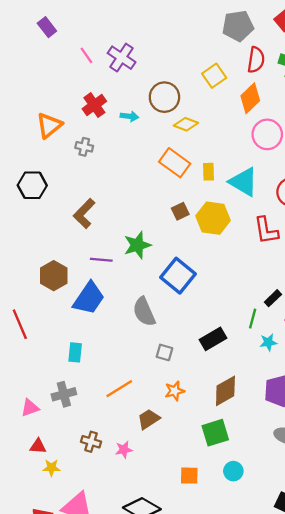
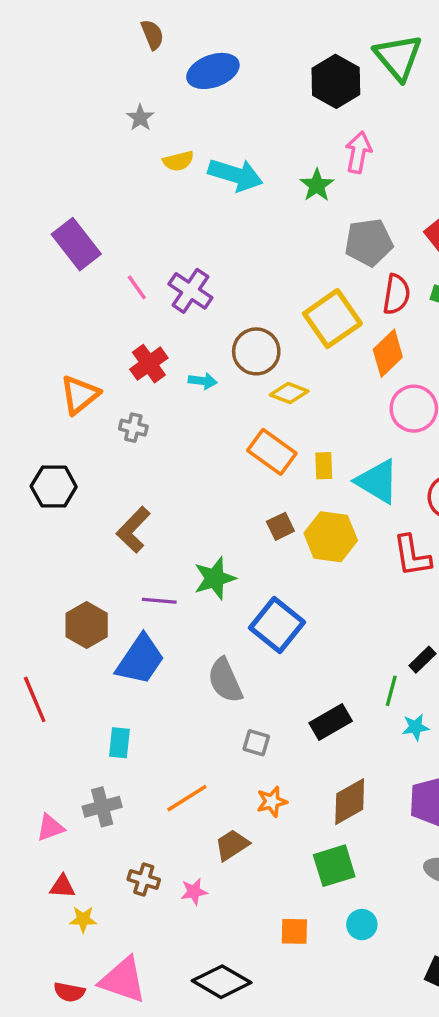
purple rectangle: (47, 27) -> (76, 244), size x1.6
yellow square: (214, 76) -> (332, 319), size x1.5

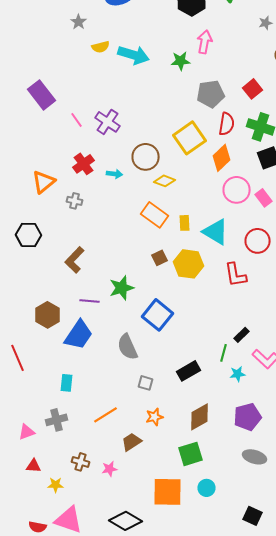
green star: (317, 185) -> (180, 61), turned 30
yellow star: (83, 919) -> (56, 485), moved
orange square: (294, 931) -> (168, 492), size x1.8

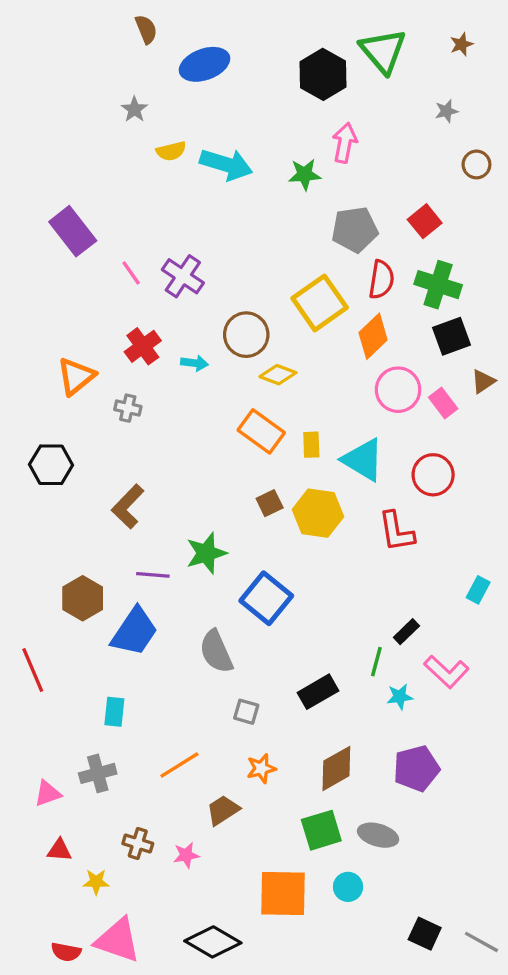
gray ellipse: (254, 457) -> (378, 835), moved

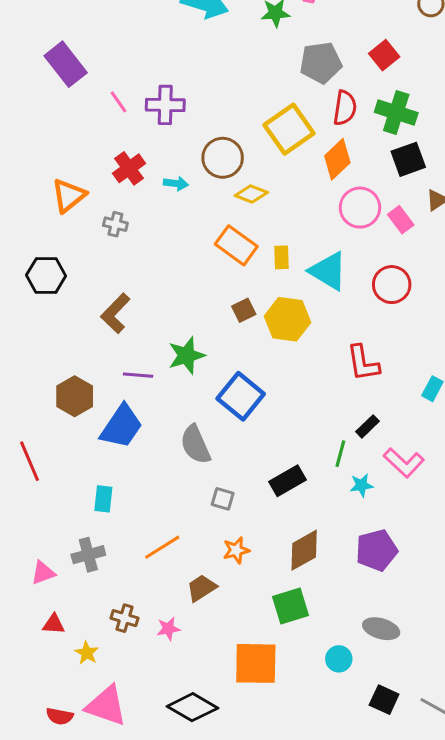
purple cross: (183, 276) -> (165, 105), turned -33
red L-shape: (396, 531) -> (363, 363), moved
gray ellipse: (378, 835) -> (381, 629), moved
yellow star: (96, 882) -> (87, 653), turned 30
cyan circle: (348, 887) -> (339, 659), moved

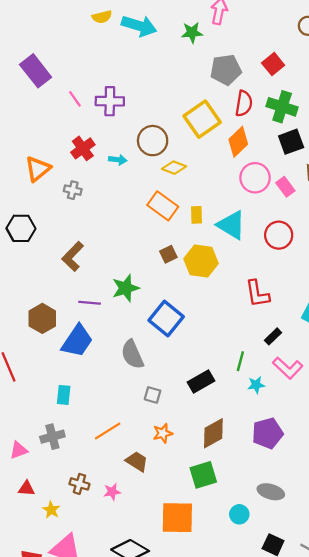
black rectangle: (367, 426) -> (273, 336), moved
brown trapezoid: (201, 588) -> (137, 461), turned 65

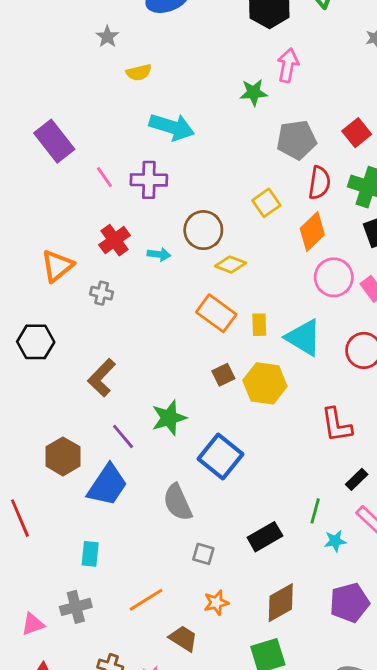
cyan arrow: (139, 26) -> (172, 127), moved
yellow square: (202, 119) -> (266, 203), size x0.6
purple line: (90, 303) -> (123, 436), turned 45

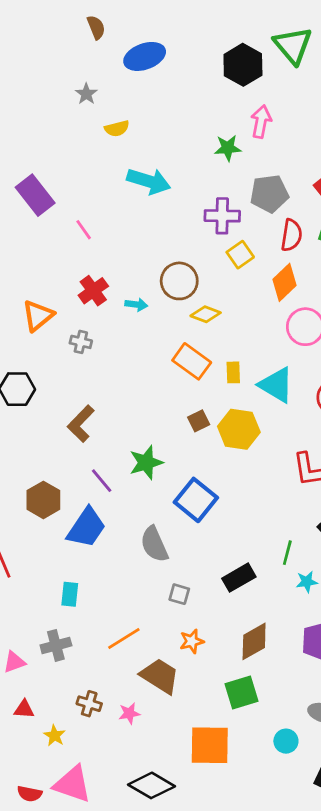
purple cross: (149, 180) -> (222, 216), moved
brown trapezoid: (183, 638) -> (160, 676), size x1.4

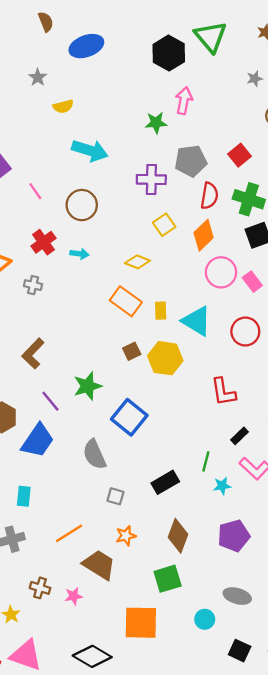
yellow square: (240, 255) -> (164, 225), moved
brown circle: (179, 281) -> (82, 205), moved
brown diamond: (254, 641) -> (178, 536), turned -40

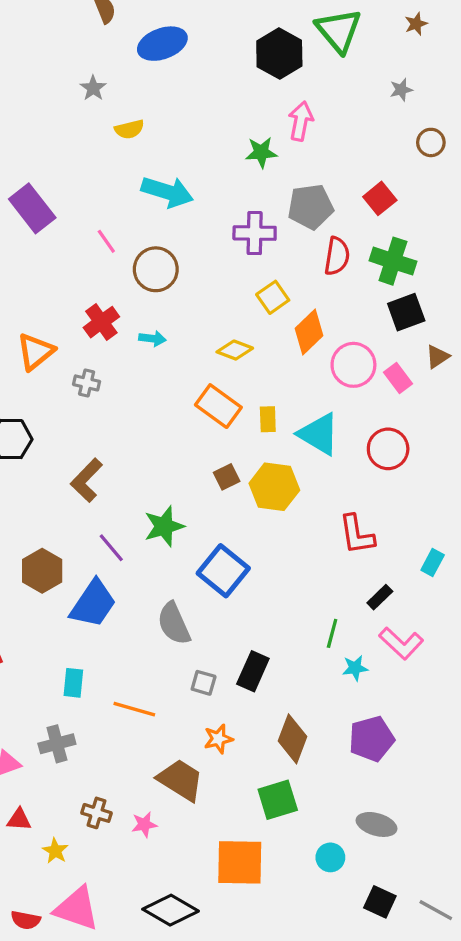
pink line: (35, 191) -> (106, 241), moved
orange diamond: (204, 235) -> (309, 332), moved
black rectangle: (165, 482) -> (253, 671), moved, turned -36
orange line: (69, 533) -> (134, 709), moved, turned 48

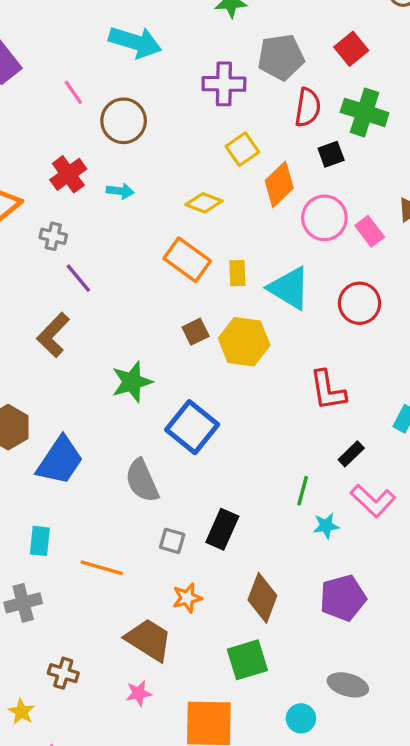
black square: (406, 312) -> (331, 154), moved, size x0.7
purple line: (111, 548) -> (78, 278), moved
pink star: (144, 824) -> (139, 693), moved

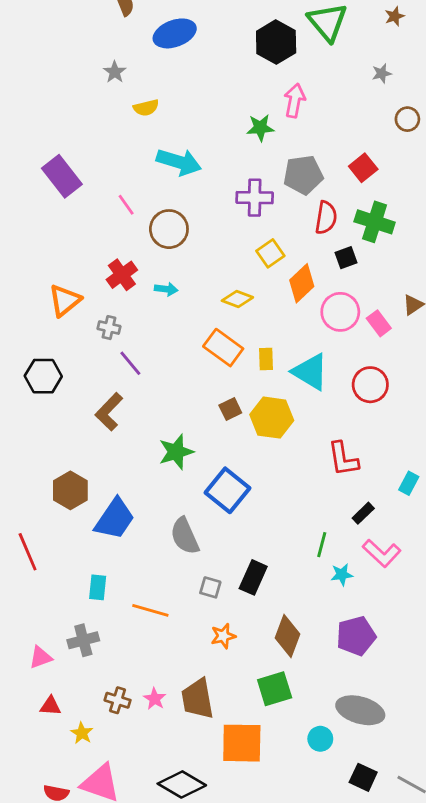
brown trapezoid: (149, 640) -> (198, 699), moved, turned -132
gray ellipse: (348, 685) -> (360, 710), size x1.4
pink star: (139, 693) -> (155, 699), moved, turned -30

